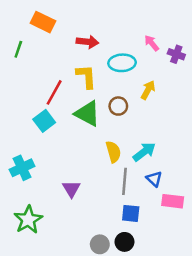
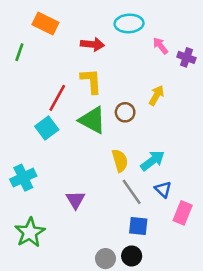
cyan ellipse: (122, 63) -> (129, 23), moved
gray line: (124, 181) -> (132, 192), turned -40
pink rectangle: (173, 201) -> (183, 213), turned -75

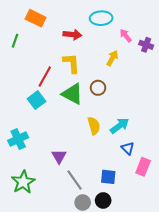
yellow arrow: (156, 95) -> (112, 58), moved
gray line: (132, 192) -> (74, 180), moved

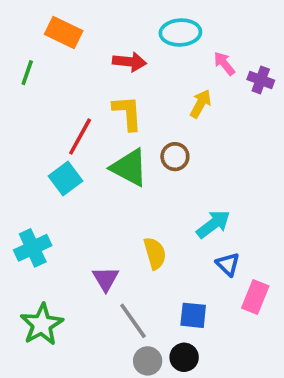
yellow semicircle: (94, 126) -> (155, 253), moved

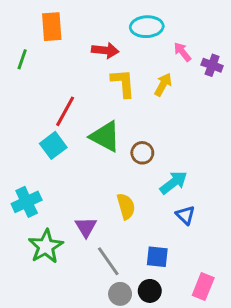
orange rectangle: (64, 33) -> (52, 27), turned 60
yellow L-shape: (128, 113) -> (123, 83), moved
brown circle: (175, 157) -> (142, 153), moved
pink rectangle: (255, 297) -> (203, 286), moved
green star: (42, 324) -> (46, 246), moved

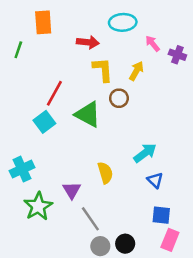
brown circle: (142, 153) -> (119, 98), moved
blue square: (157, 257) -> (161, 215), moved

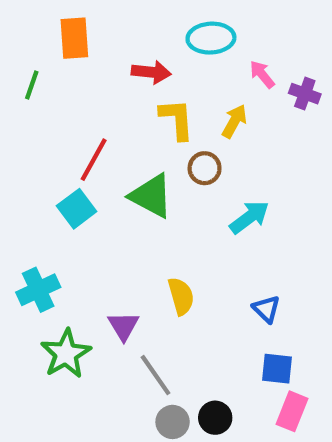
cyan arrow: (145, 153) -> (249, 217), moved

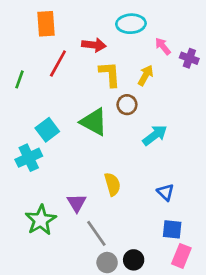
green line: (32, 85) -> (19, 79), moved
red line: (94, 160) -> (58, 63), moved
cyan cross: (38, 290) -> (29, 158), moved

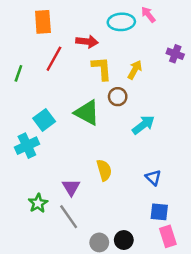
pink arrow: (163, 46) -> (148, 15), moved
green star: (41, 220) -> (38, 203), size x0.7
gray line: (96, 233) -> (69, 217), moved
pink rectangle: (181, 256) -> (168, 236), turned -40

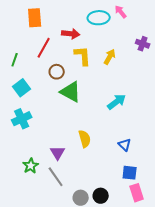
brown circle: (118, 97) -> (57, 72), moved
cyan square: (44, 120) -> (22, 88), moved

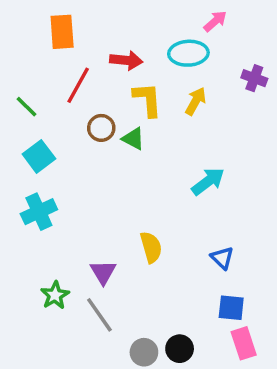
pink arrow: (121, 12) -> (215, 21), turned 88
cyan ellipse: (99, 18) -> (188, 53), moved
green line: (15, 60) -> (26, 107), turned -64
green triangle: (71, 92) -> (133, 139), moved, size x0.6

